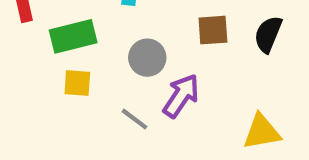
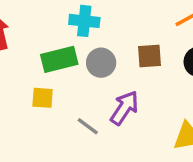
green rectangle: (73, 36) -> (59, 59), moved
gray circle: (147, 58) -> (101, 63), moved

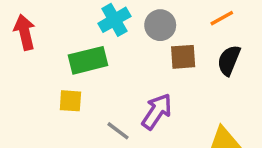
cyan cross: (84, 21) -> (114, 20), turned -36
gray circle: (101, 63) -> (160, 25), moved

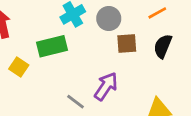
yellow square: (70, 101) -> (19, 67), moved, turned 30

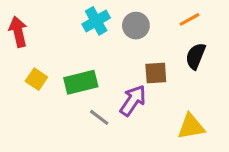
brown square: (127, 43) -> (156, 73), moved
green rectangle: (52, 46) -> (81, 82), moved

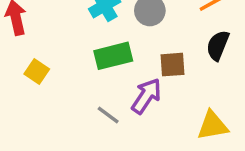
green rectangle: (81, 82) -> (113, 56), moved

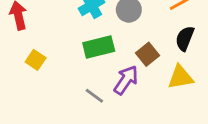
brown square: (172, 65) -> (147, 54), turned -35
yellow triangle: (213, 125) -> (180, 77), moved

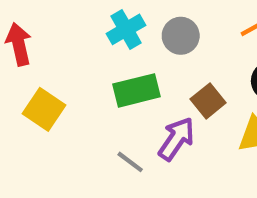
yellow square: (36, 60) -> (44, 109), size x1.4

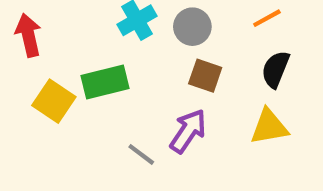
green rectangle: (137, 90) -> (105, 82), moved
brown square: (208, 101) -> (205, 76), moved, turned -32

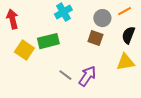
gray circle: (192, 27) -> (102, 18), moved
purple arrow: (188, 131) -> (87, 76), moved

